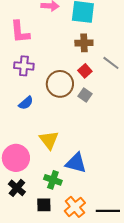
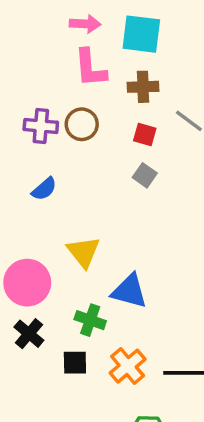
pink L-shape: (20, 32) -> (90, 68), moved
red square: (85, 71) -> (145, 134), turned -32
brown circle: (60, 84) -> (82, 124), moved, size x0.7

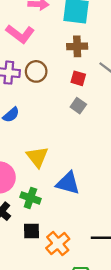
pink L-shape: (90, 68) -> (20, 34), moved, turned -48
green cross: (90, 320) -> (30, 198), moved
orange cross: (128, 366) -> (58, 244), moved

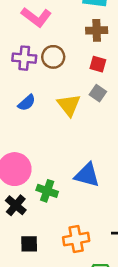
yellow triangle: (37, 157) -> (69, 105), moved
black square: (32, 231) -> (29, 244), moved
orange cross: (58, 244) -> (76, 239), turned 30

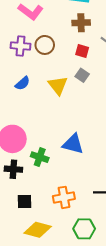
black cross: (16, 205) -> (13, 169), turned -36

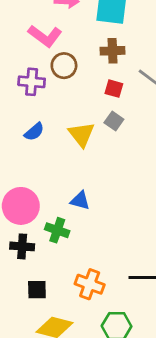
brown circle: (45, 45) -> (64, 66), moved
blue triangle: (73, 144) -> (80, 201), moved, size x0.7
orange cross: (64, 197) -> (90, 284), turned 30

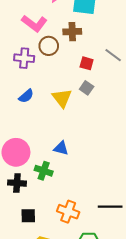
brown cross: (113, 51) -> (72, 32), moved

